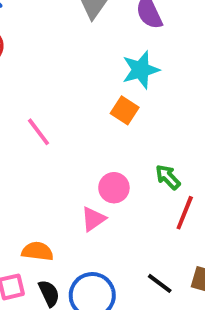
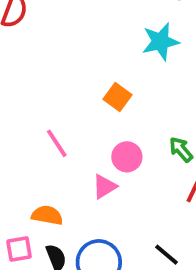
orange square: (125, 110) -> (117, 97), moved
pink line: (38, 132) -> (57, 143), moved

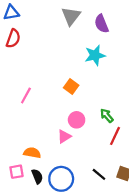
pink line: (57, 143) -> (26, 96), moved, turned 63

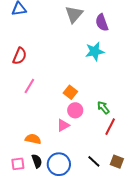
red semicircle: (13, 39) -> (20, 56), moved
orange square: (71, 86) -> (70, 92), moved
pink square: (17, 172) -> (18, 164), moved

